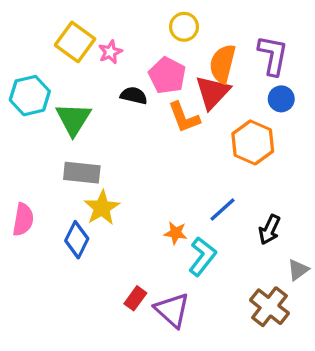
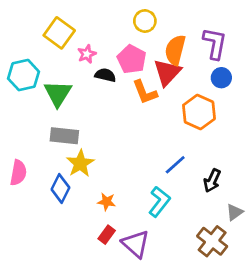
pink star: (110, 52) -> (87, 54), moved
orange star: (176, 233) -> (107, 202), moved

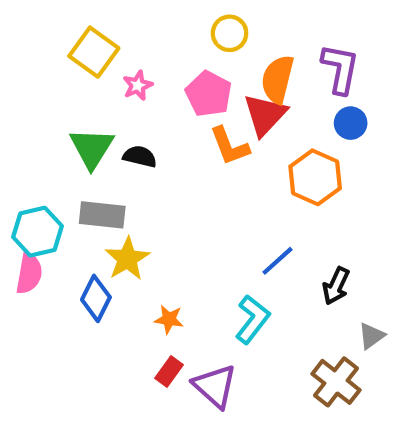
cyan hexagon: (24, 75) -> (37, 232), moved
black semicircle: (105, 75) -> (140, 156), moved

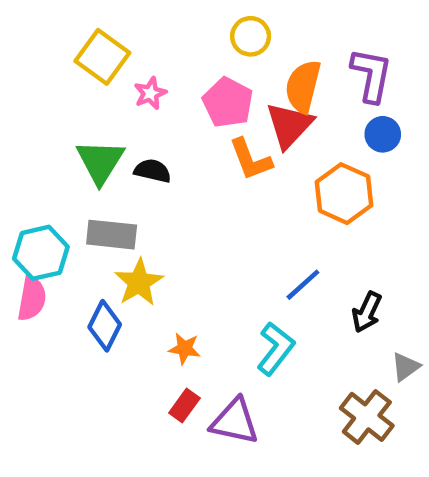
purple triangle: (215, 386) -> (235, 421), turned -30

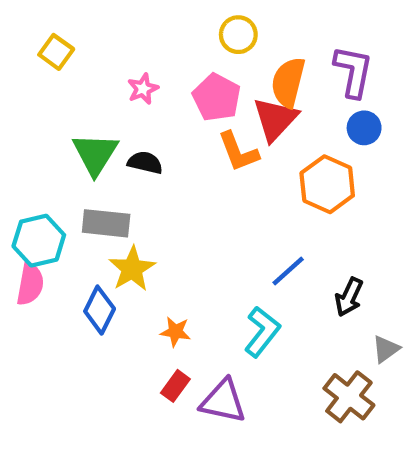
yellow square: (102, 57) -> (56, 52), moved, size x0.7

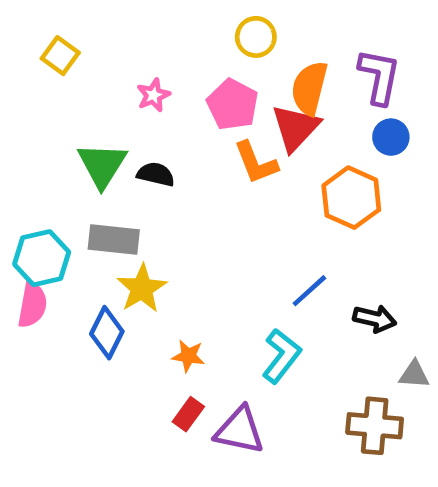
black arrow: (349, 297) -> (375, 319), turned -102
gray triangle: (386, 349) -> (414, 375), turned 40
brown cross: (349, 397) -> (375, 426), turned -33

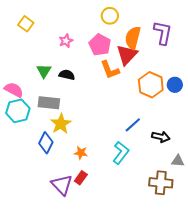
blue circle: (391, 137) -> (175, 85), moved
green triangle: (102, 165) -> (44, 71), size x0.7
pink semicircle: (32, 305) -> (14, 90), moved, turned -72
purple triangle: (240, 430) -> (62, 185), moved, turned 35

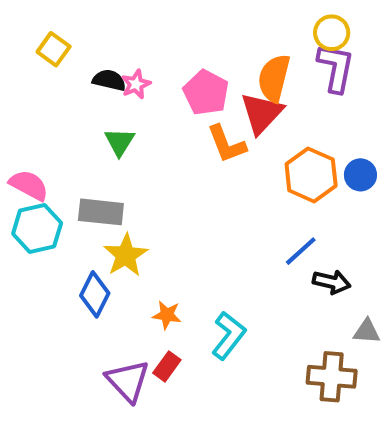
yellow circle: (110, 16) -> (332, 33), moved
green triangle: (44, 71) -> (119, 142), moved
black semicircle: (67, 75) -> (109, 80), moved
blue line: (133, 125) -> (301, 251), moved
cyan L-shape: (121, 153) -> (229, 336), moved

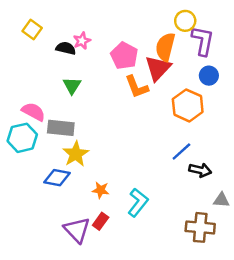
yellow circle: (332, 33) -> (185, 21), moved
pink star: (136, 84) -> (82, 41), moved
blue circle: (360, 175) -> (209, 76), moved
pink semicircle: (29, 185) -> (33, 112), moved
blue diamond: (95, 294) -> (57, 178), turned 75

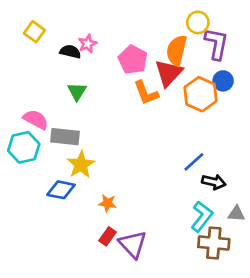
orange hexagon: (188, 105) -> (201, 94), moved
cyan L-shape: (138, 203) -> (202, 216), moved
purple triangle: (77, 230) -> (133, 244), moved

